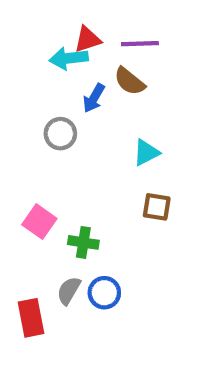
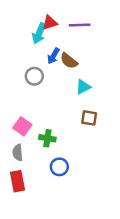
cyan arrow: (69, 58) -> (39, 33), turned -60
brown semicircle: (129, 81) -> (69, 61), moved
gray semicircle: (69, 291) -> (18, 153), moved, turned -35

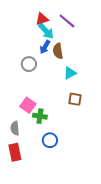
purple line: (80, 25) -> (67, 21), turned 42
cyan arrow: (39, 33) -> (46, 31), moved, turned -66
brown semicircle: (69, 61) -> (58, 51), turned 42
pink square: (22, 126) -> (28, 105), moved

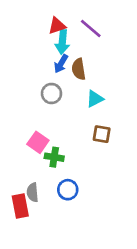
cyan arrow: (46, 31) -> (62, 42), turned 48
gray circle: (29, 64) -> (51, 93), moved
gray semicircle: (15, 128) -> (33, 192), moved

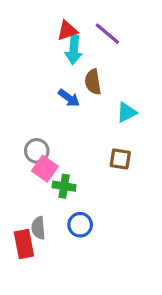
blue arrow: (61, 64) -> (69, 98), moved, turned -84
gray circle: (51, 93) -> (37, 151), moved
cyan triangle: (95, 99) -> (127, 112), moved

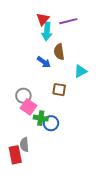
red triangle: (67, 30) -> (43, 19), turned -32
purple line: (107, 34) -> (68, 21), turned -54
brown square: (120, 159) -> (59, 90), moved
blue circle: (80, 225) -> (51, 123), moved

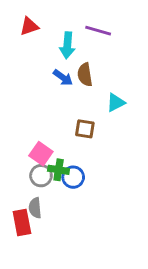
red triangle: (43, 19) -> (29, 26), moved, turned 32
purple line: (68, 21) -> (98, 31), turned 30
blue arrow: (44, 62) -> (63, 78), moved
gray circle: (23, 96) -> (41, 176), moved

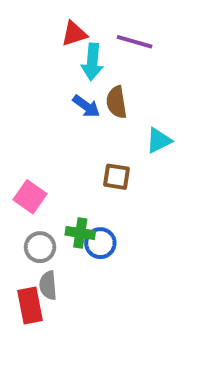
red triangle: (29, 26) -> (74, 34), moved
pink square: (41, 154) -> (30, 197), moved
gray circle: (41, 176) -> (40, 247), moved

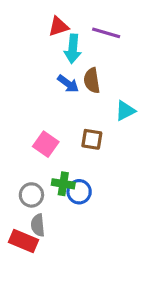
pink square: (30, 197) -> (46, 144), moved
red rectangle: (30, 305) -> (23, 241), turned -56

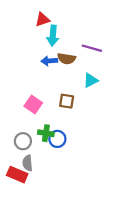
purple line: (106, 33) -> (92, 48), moved
brown semicircle: (92, 81) -> (67, 59), turned -72
blue arrow: (68, 84) -> (49, 61), turned 140

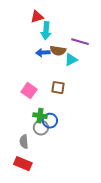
cyan triangle: (91, 80) -> (71, 60), moved
gray circle: (23, 141) -> (41, 128), moved
red rectangle: (17, 175) -> (23, 164), moved

